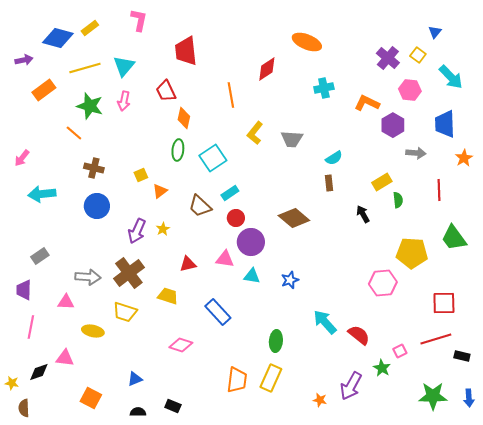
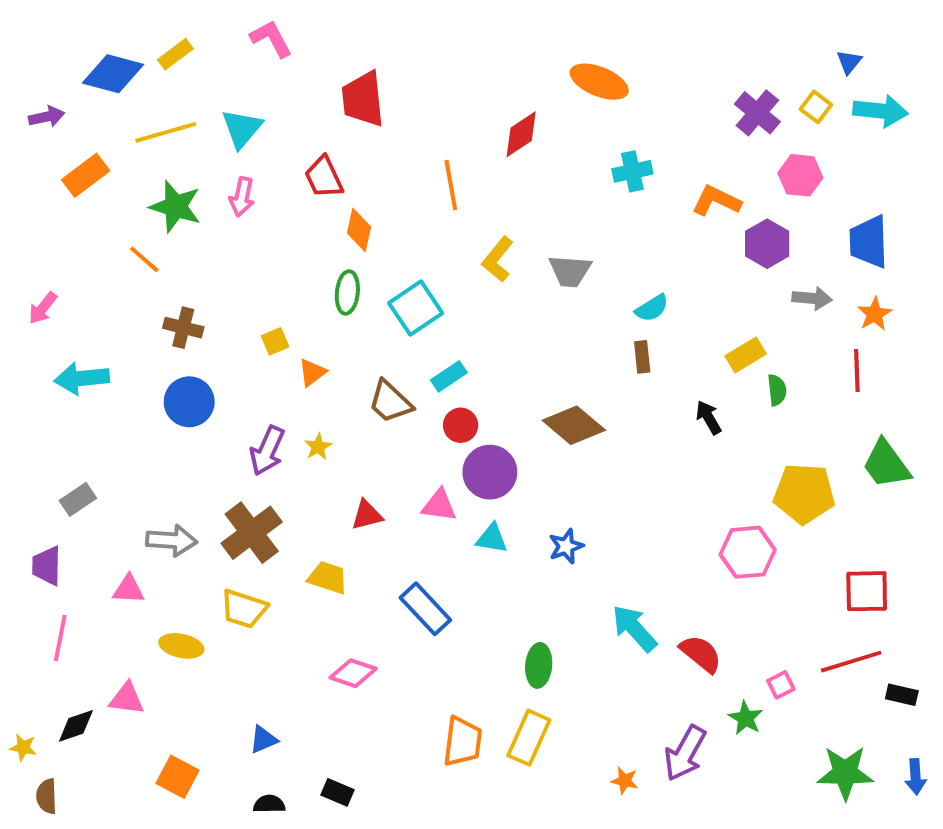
pink L-shape: (139, 20) -> (271, 39), turned -40
cyan arrow: (451, 77) -> (880, 111), moved, turned -40
orange star: (464, 158) -> (875, 314), moved

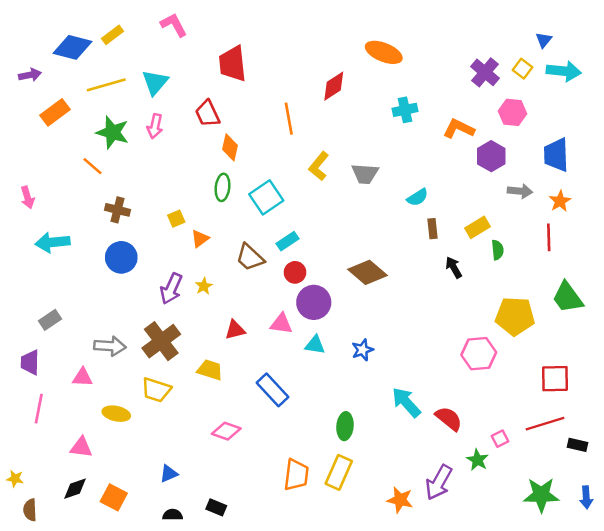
pink arrow: (43, 308) -> (28, 197), turned -55
brown rectangle: (642, 357) -> (432, 229), moved
black diamond: (76, 726) -> (75, 489), moved
orange star: (625, 781) -> (400, 500), size x1.5

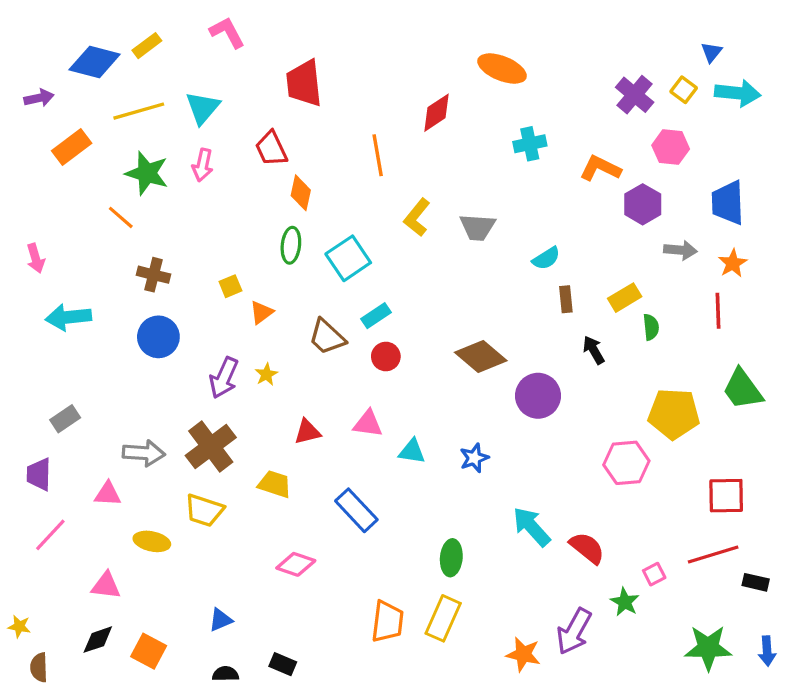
purple circle: (314, 302) -> (538, 396), moved
pink line: (39, 409) -> (50, 535), turned 32

